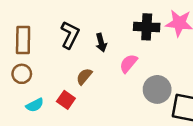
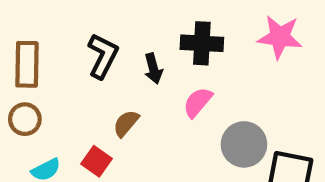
black cross: (147, 27) -> (202, 43), moved

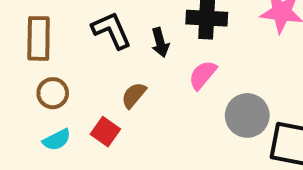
black L-shape: (103, 56) -> (111, 30), turned -51
brown circle: (25, 119) -> (53, 93), moved

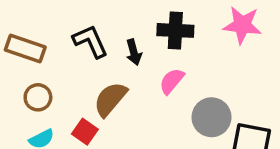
brown rectangle: (39, 38) -> (25, 49), turned -72
brown semicircle: (134, 95) -> (110, 99), size x1.5

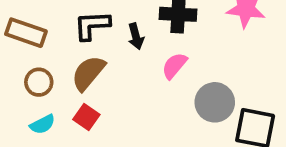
black L-shape: (90, 41) -> (92, 25), turned -69
brown semicircle: (110, 99) -> (88, 73), moved

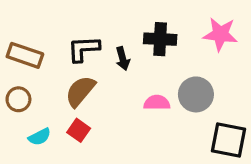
pink semicircle: (174, 66) -> (157, 103), moved, turned 50
brown circle: (39, 82) -> (18, 99), moved
gray circle: (215, 102) -> (196, 94), moved

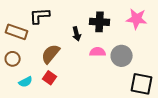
black L-shape: (84, 49) -> (40, 16), moved
pink semicircle: (157, 103) -> (98, 52), moved

